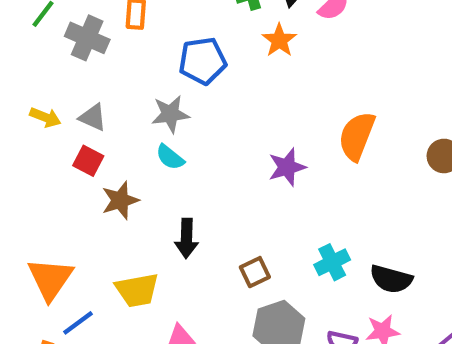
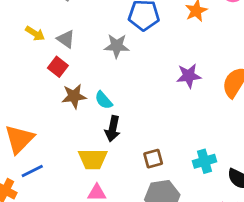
cyan semicircle: (170, 157) -> (104, 100), moved
purple star: (287, 167) -> (189, 76), moved
yellow trapezoid: (137, 290) -> (93, 159), moved

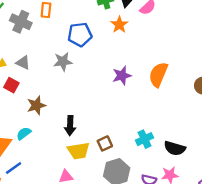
red square: (58, 67) -> (11, 85), moved
cyan semicircle: (104, 100) -> (24, 133), moved, turned 104
yellow trapezoid: (93, 159) -> (78, 151), moved

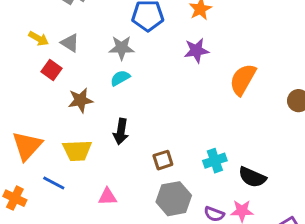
purple star: (122, 76) -> (196, 51), moved
cyan semicircle: (24, 133) -> (120, 78), moved
yellow trapezoid: (78, 151) -> (77, 151), moved
blue line: (14, 168) -> (54, 183), moved, turned 56

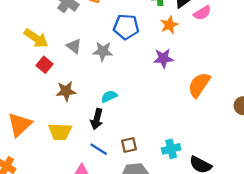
yellow arrow: (39, 39) -> (36, 38), size x1.5
gray triangle: (70, 43) -> (74, 46), moved
cyan semicircle: (120, 78) -> (109, 96), moved
blue line: (54, 183) -> (99, 149), moved

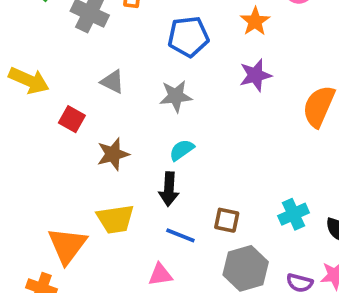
yellow arrow: (36, 38) -> (29, 80), moved
gray star: (103, 51) -> (176, 96), moved
orange triangle: (20, 125) -> (67, 245), moved
brown square: (129, 145) -> (227, 220), turned 35

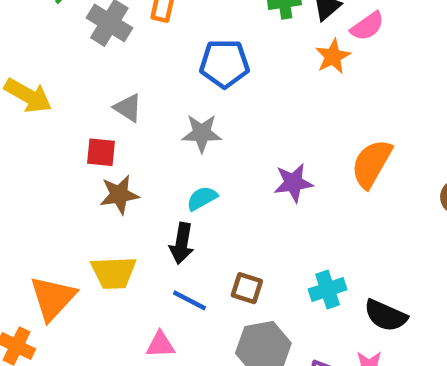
orange star: (255, 21) -> (333, 56), moved
purple star: (255, 75) -> (293, 183), moved
red square: (72, 119) -> (101, 152), moved, turned -30

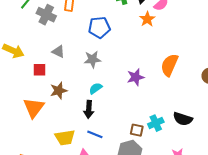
red square: (101, 152) -> (39, 70), moved
yellow trapezoid: (114, 273) -> (65, 138), moved
brown square: (247, 288) -> (137, 130), moved
orange triangle: (53, 298) -> (34, 108), moved
black semicircle: (386, 315) -> (183, 119), moved

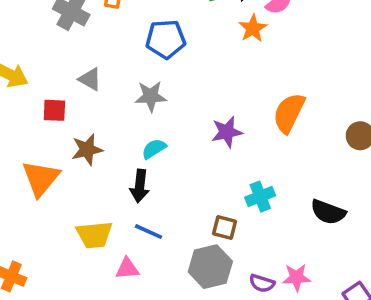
black semicircle: (183, 119) -> (328, 212), moved
cyan cross: (156, 123) -> (260, 197), moved

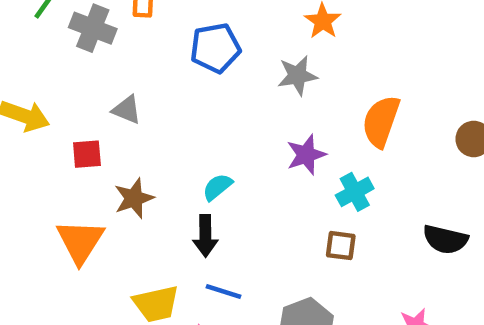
gray star: (151, 96) -> (297, 76), moved
cyan cross: (260, 197) -> (355, 192), moved
brown square: (225, 228) -> (341, 246), moved

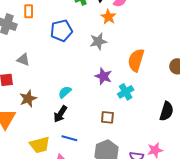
purple star: (306, 155) -> (103, 76), turned -30
black arrow: (205, 236) -> (60, 114), turned 36
black semicircle: (445, 239) -> (167, 111), turned -84
brown square: (341, 246) -> (107, 117), moved

